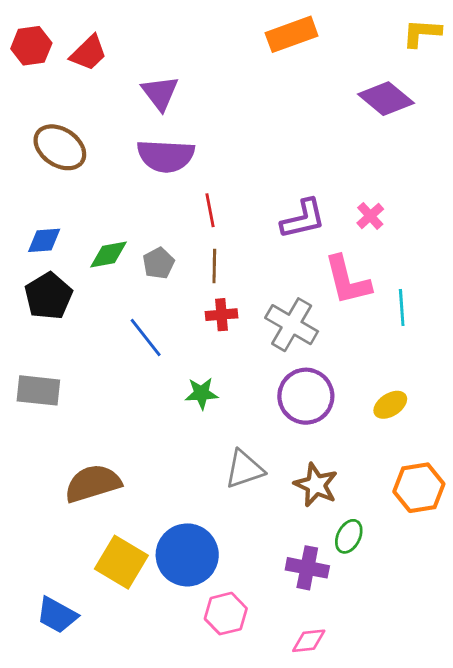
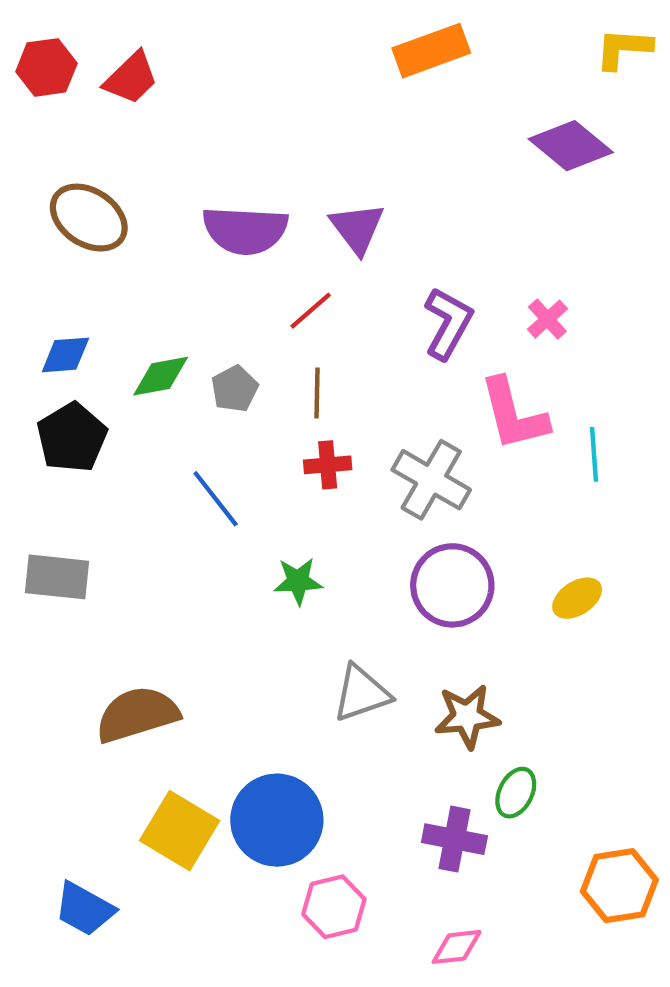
purple triangle: (160, 93) -> (357, 228), moved
red line: (210, 210) -> (311, 311), turned 60
purple L-shape: (303, 219) -> (448, 323), turned -48
brown star: (316, 485) -> (467, 716), turned -30
orange hexagon: (419, 488) -> (619, 886), moved

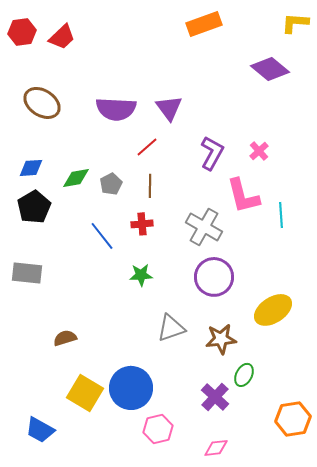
red cross: (328, 465) -> (142, 224), moved
yellow ellipse: (577, 598) -> (273, 310), moved, size x1.6
brown semicircle: (137, 714) -> (65, 338), size x0.6
purple cross: (454, 839) -> (215, 397), turned 32

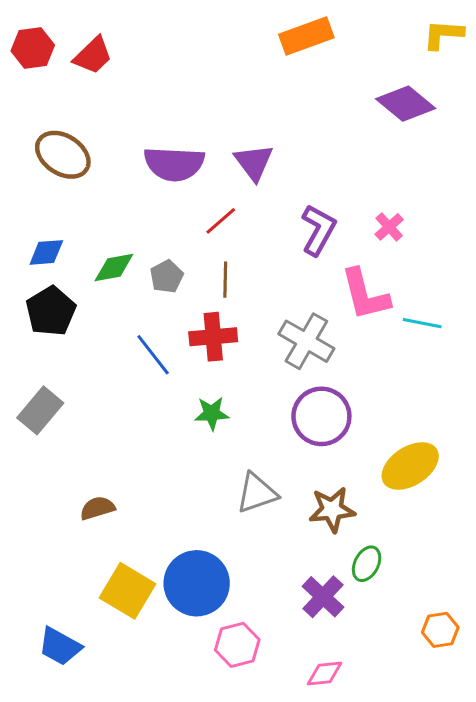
cyan line: (281, 215) -> (422, 323), turned -75
red cross: (142, 224) -> (213, 337), size x1.4
gray rectangle: (27, 273) -> (40, 410), turned -56
orange hexagon: (293, 419) -> (440, 630), size x0.7

